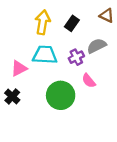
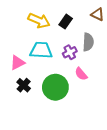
yellow arrow: (43, 22) -> (39, 21), turned 105
gray semicircle: (97, 46) -> (88, 42), turned 120
black cross: (12, 96) -> (24, 85), moved

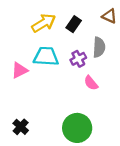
yellow arrow: (39, 21) -> (44, 23), turned -55
black cross: (24, 85) -> (21, 127), moved
green circle: (55, 87) -> (77, 128), moved

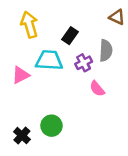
yellow arrow: (44, 23) -> (29, 25), moved, turned -75
black rectangle: (74, 24) -> (70, 36), moved
green circle: (77, 128) -> (51, 126), moved, size x0.7

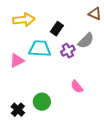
yellow arrow: (29, 25) -> (24, 20), turned 100
gray semicircle: (106, 50) -> (86, 41), turned 42
pink semicircle: (97, 89) -> (77, 87), moved

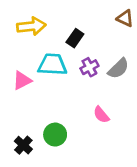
gray semicircle: (86, 41) -> (118, 69), moved

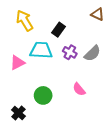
yellow arrow: (31, 26) -> (25, 20), turned -115
purple cross: (89, 67) -> (70, 52), turned -32
green circle: (55, 135) -> (43, 95), moved

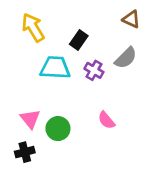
gray semicircle: (92, 53) -> (126, 58), moved
pink triangle: (17, 63) -> (30, 119), moved, turned -42
black cross: (18, 113) -> (25, 152), turned 32

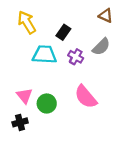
pink semicircle: (106, 120) -> (86, 97), size x1.6

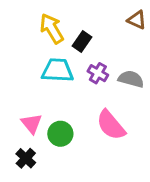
yellow arrow: (27, 22) -> (52, 29), moved
gray semicircle: (101, 47) -> (131, 79), moved, turned -120
black cross: (20, 122) -> (26, 158), turned -32

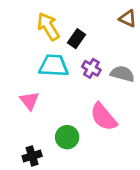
pink triangle: (32, 124) -> (29, 101), moved
green circle: (60, 134) -> (67, 137), moved
black cross: (26, 158) -> (32, 156), moved, turned 30

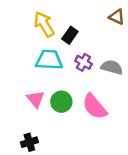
pink triangle: (29, 101) -> (36, 99), moved
green circle: (67, 137) -> (61, 102), moved

